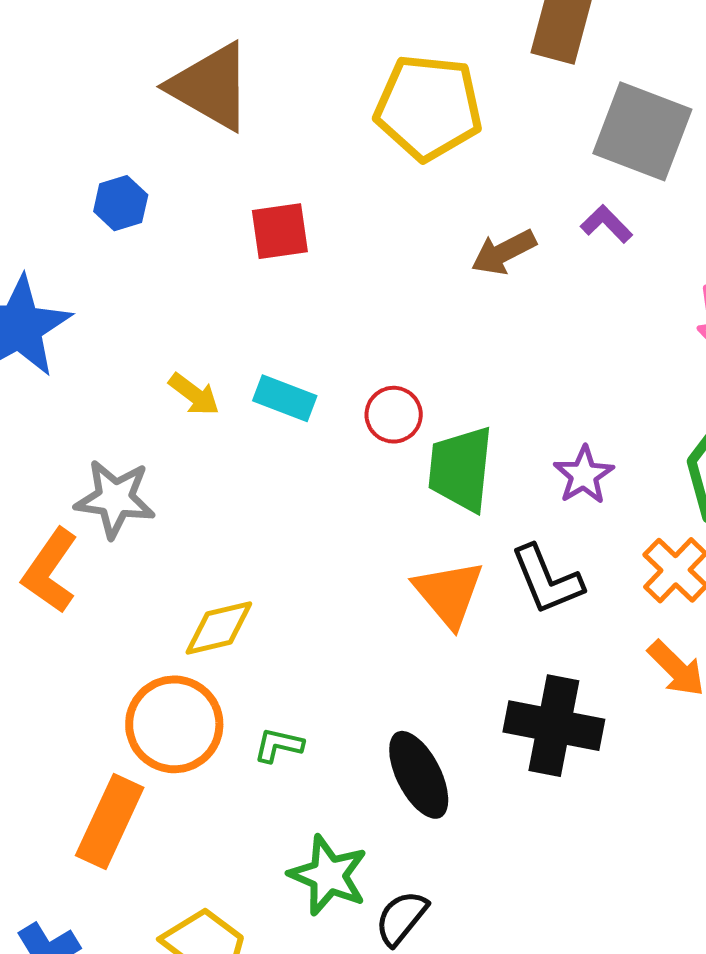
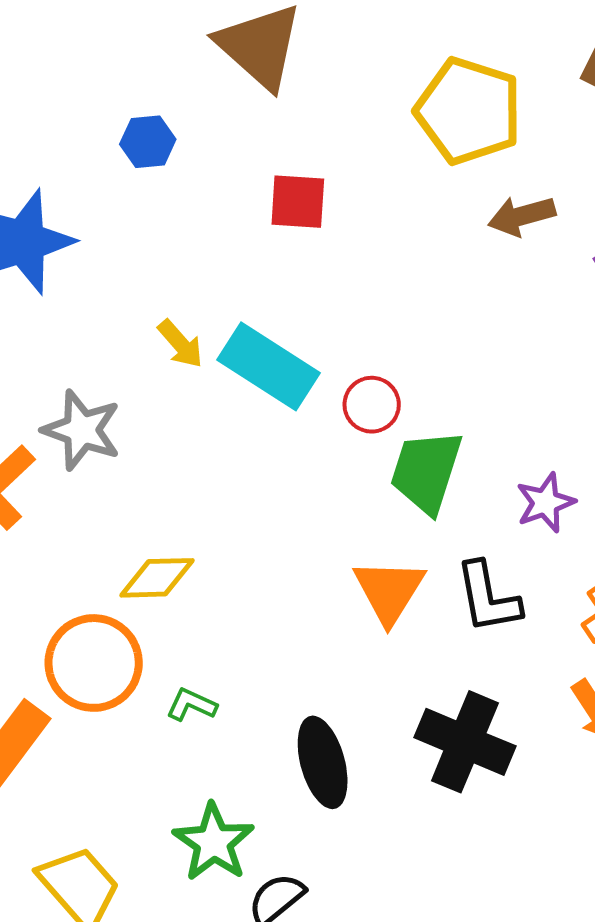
brown arrow: (504, 252) -> (522, 216), moved
cyan rectangle: (285, 398) -> (268, 366), size x1.6

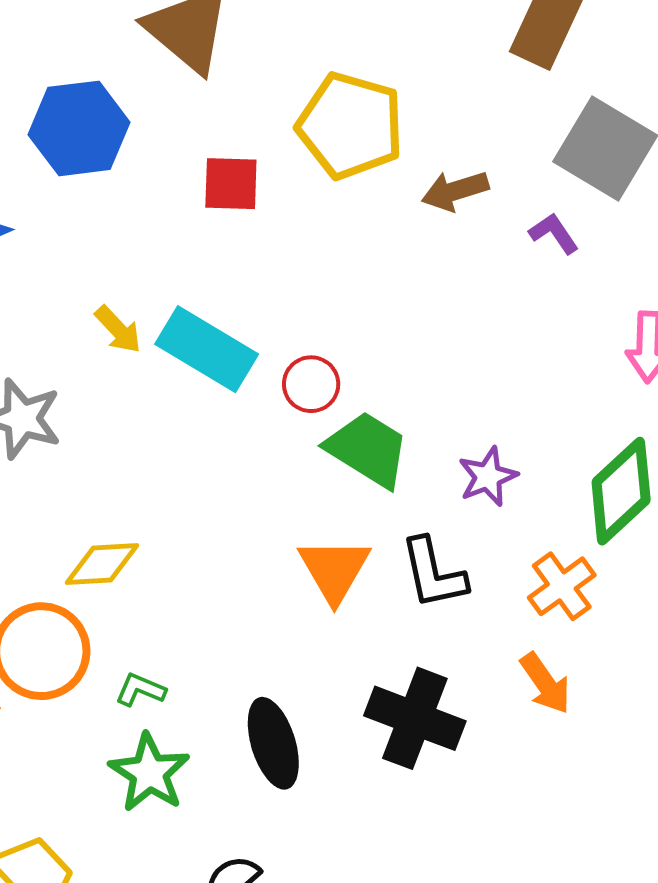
yellow pentagon: (469, 111) -> (350, 126), moved
blue hexagon: (148, 142) -> (79, 128), size x1.8
green trapezoid: (426, 471) -> (368, 449), turned 106
green star: (214, 842) -> (149, 773), moved

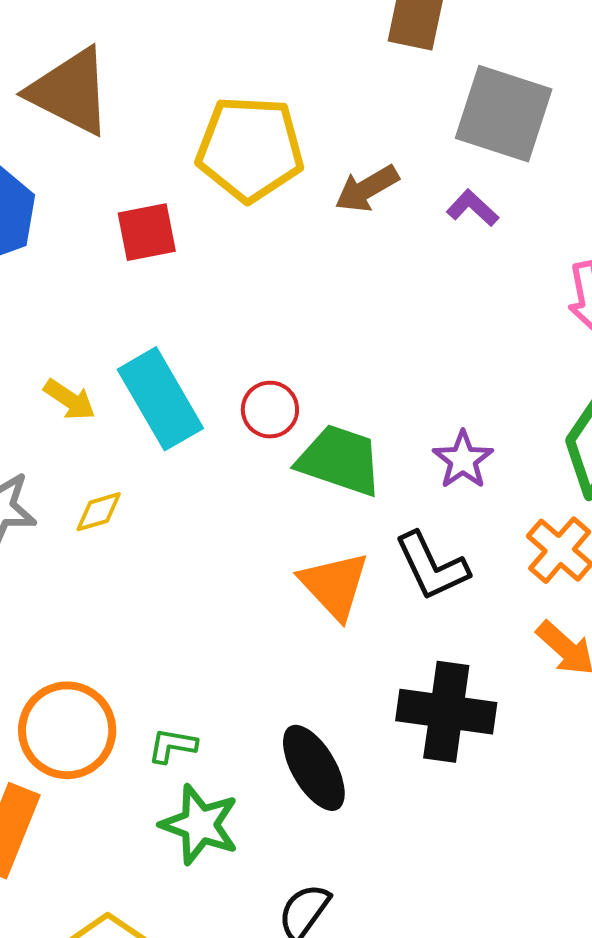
cyan rectangle: (207, 349) -> (160, 399), turned 42
yellow diamond: (102, 564) -> (99, 512), moved, size x0.7

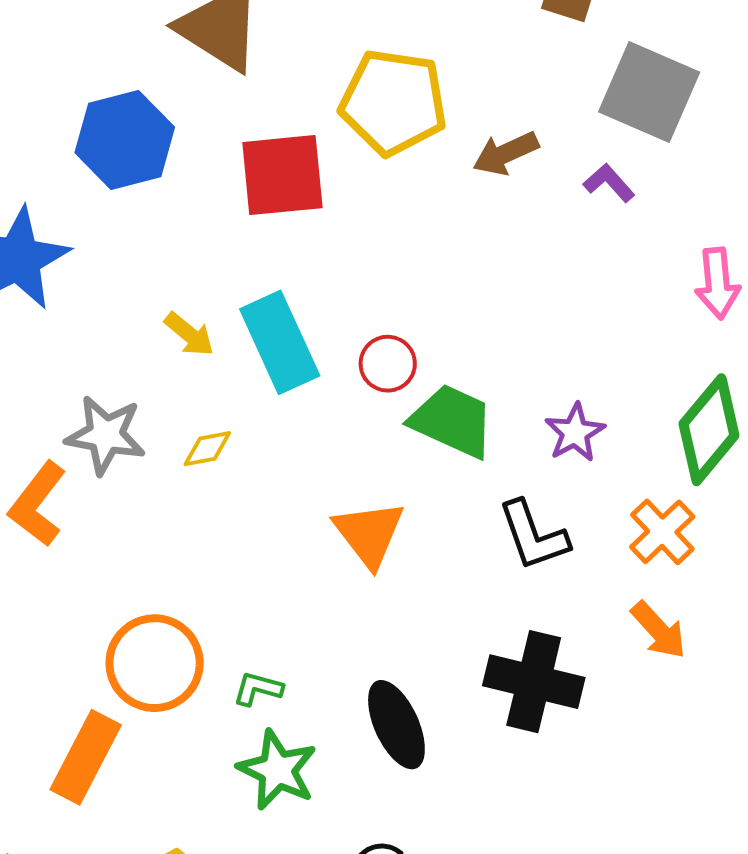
red square: (147, 232) -> (282, 175), size x1.5
orange triangle: (334, 585) -> (369, 534), moved

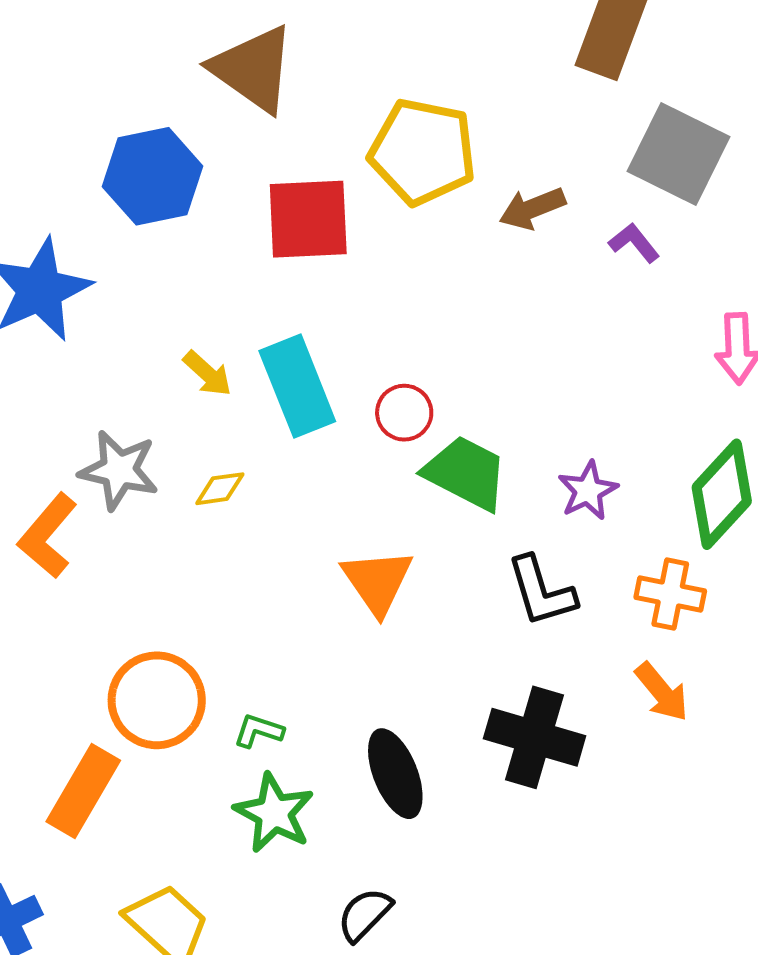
orange cross: (662, 532) -> (670, 594), turned -38

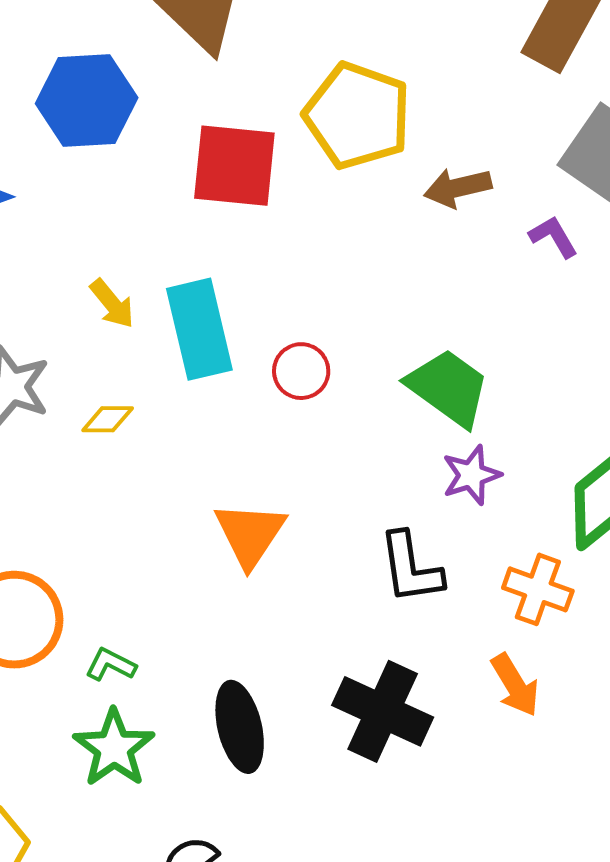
green trapezoid: (466, 473) -> (448, 388), moved

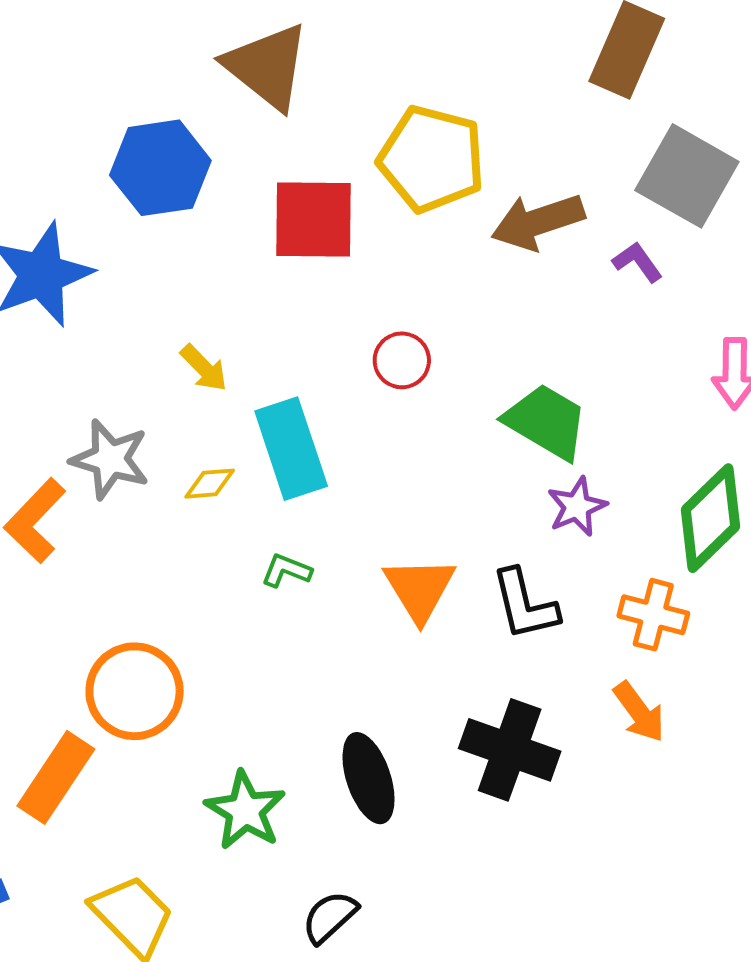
brown arrow: (458, 188) -> (538, 222), size x1.4
cyan rectangle: (199, 329) -> (291, 449), moved
red circle: (301, 371) -> (402, 360), moved
orange triangle: (250, 534) -> (419, 589), moved
green L-shape: (111, 665) -> (286, 571), moved

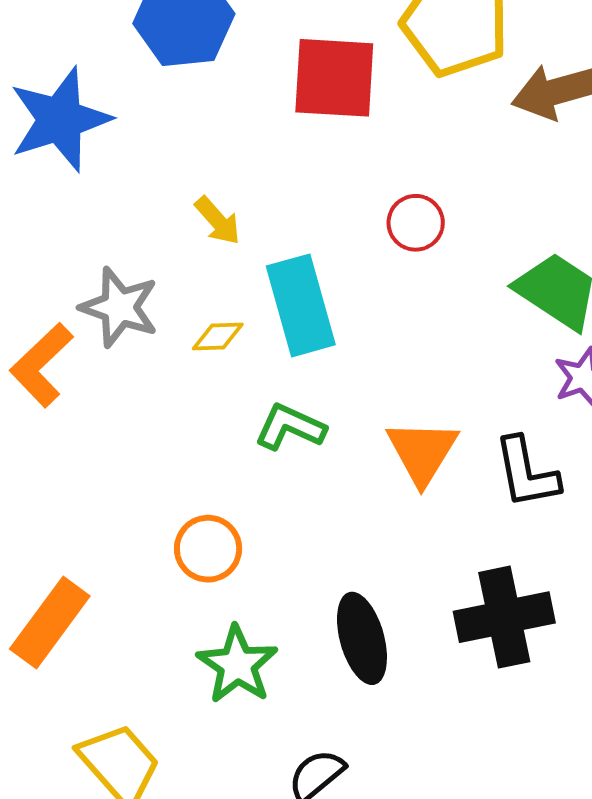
green L-shape: (286, 571) -> (290, 427), size x1.4
orange circle: (135, 691) -> (208, 549), moved, size x0.7
black cross: (510, 750) -> (504, 617), turned -34

